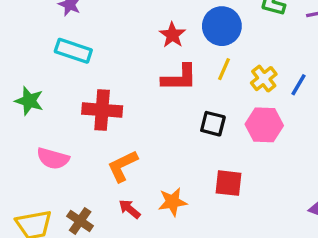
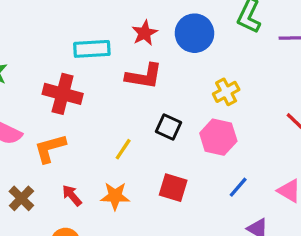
cyan rectangle: (73, 51) -> (92, 49), moved, turned -32
yellow line: (224, 69) -> (123, 149), moved
blue line: (299, 85) -> (238, 187), moved
orange L-shape: (122, 166) -> (50, 148), moved

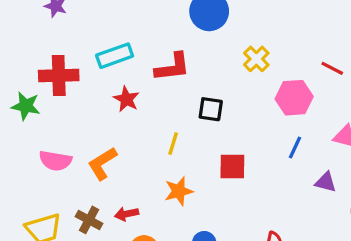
red star: (145, 33) -> (126, 99), moved
red cross: (63, 94) -> (59, 76), moved
pink hexagon: (218, 137) -> (294, 98), moved
red arrow: (72, 195) -> (127, 214), moved, turned -45

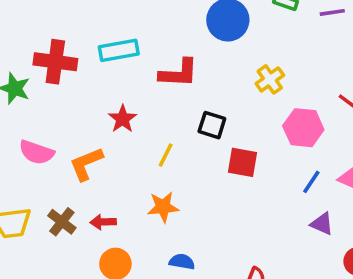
red star: (126, 99) -> (123, 119), moved
blue line: (295, 148) -> (311, 182), moved
red square: (232, 167) -> (242, 162), moved

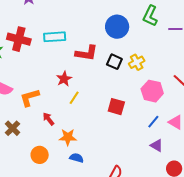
red star: (123, 119) -> (64, 79), moved
black square: (212, 125) -> (114, 62), moved
orange star: (163, 207) -> (68, 137), moved
red arrow: (103, 222) -> (48, 119), moved, turned 48

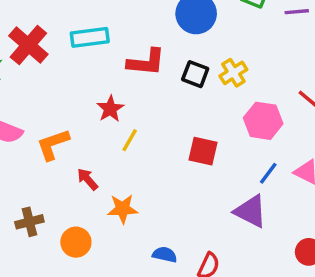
red cross: (19, 39) -> (28, 45), turned 30
brown cross: (12, 128) -> (29, 222), moved, turned 35
purple triangle: (157, 145) -> (251, 211), moved, size x1.5
blue semicircle: (77, 158) -> (165, 255), moved

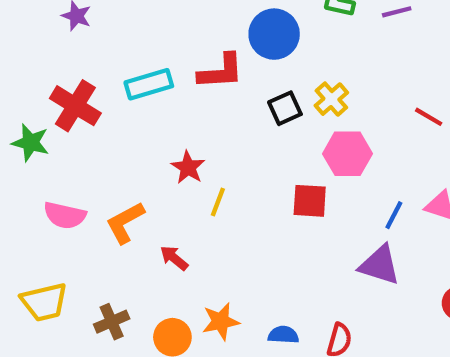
red L-shape: (146, 62) -> (221, 71), moved
black square: (195, 74) -> (285, 108), turned -36
pink hexagon: (263, 121) -> (347, 154), moved
orange star: (123, 209) -> (221, 321), moved

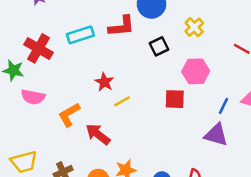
yellow cross: (331, 99) -> (194, 27), moved
yellow line: (218, 202) -> (122, 101), turned 42
pink semicircle: (65, 215) -> (33, 97), moved
red arrow: (174, 258) -> (98, 134), size x1.5

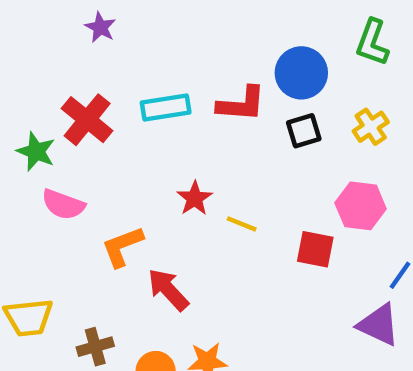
black square: (159, 46) -> (304, 131), moved
yellow line: (122, 101) -> (242, 224), moved, turned 42

